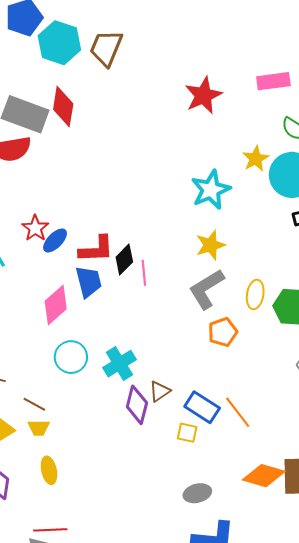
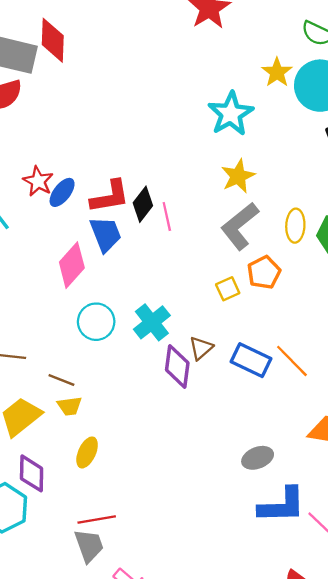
yellow square: (187, 433) -> (228, 289), moved, turned -30
yellow ellipse: (49, 470) -> (87, 452), turned 44

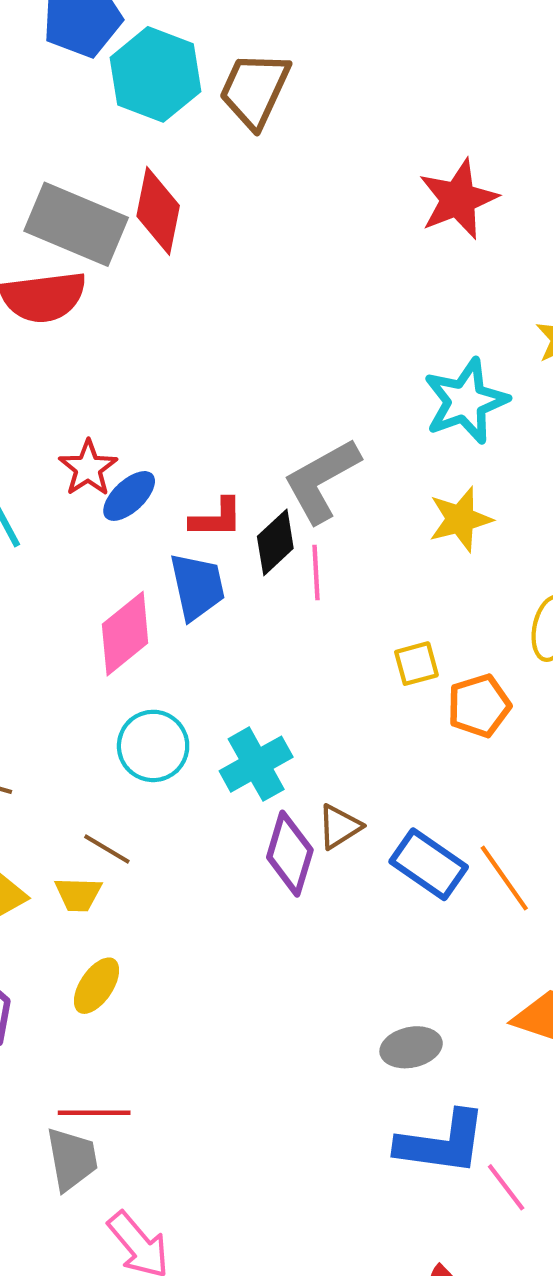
red L-shape: (110, 197) -> (216, 518), size x0.7
gray L-shape: (240, 226) -> (322, 480), moved
yellow square: (228, 289) -> (416, 664), moved
brown line: (61, 380) -> (107, 849), moved

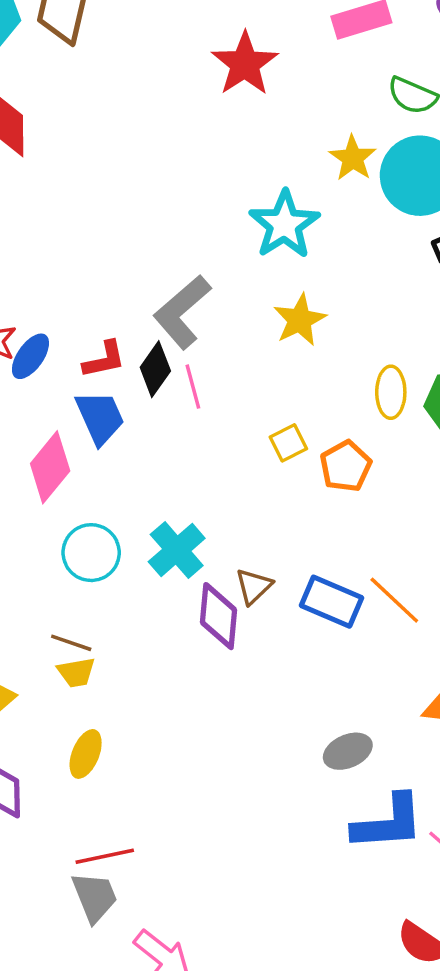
yellow trapezoid: (78, 894) -> (76, 672), moved

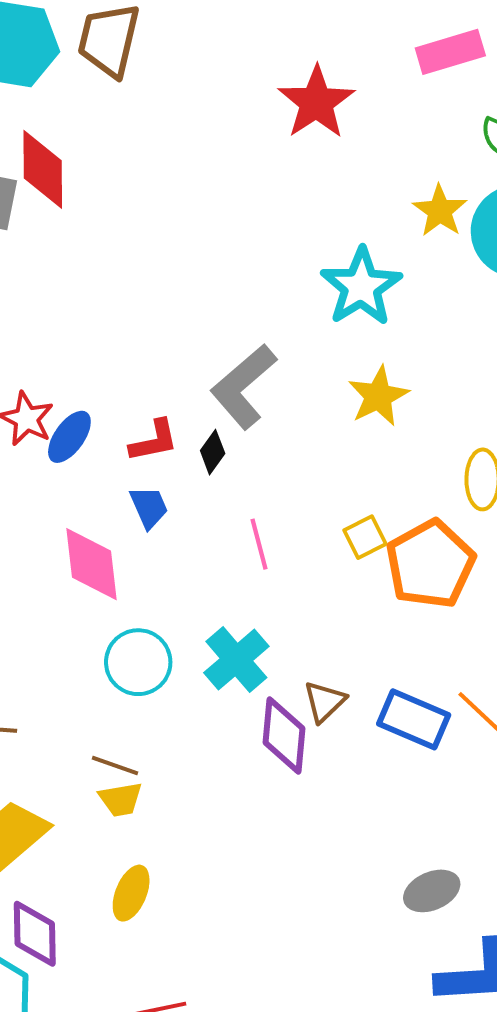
black diamond: (155, 369) -> (213, 452), size x0.7
pink line: (193, 387) -> (259, 544), moved
blue trapezoid: (100, 417) -> (149, 507), size x0.7
orange pentagon: (346, 466) -> (430, 564), size x1.5
pink diamond: (50, 467) -> (91, 564), turned -46

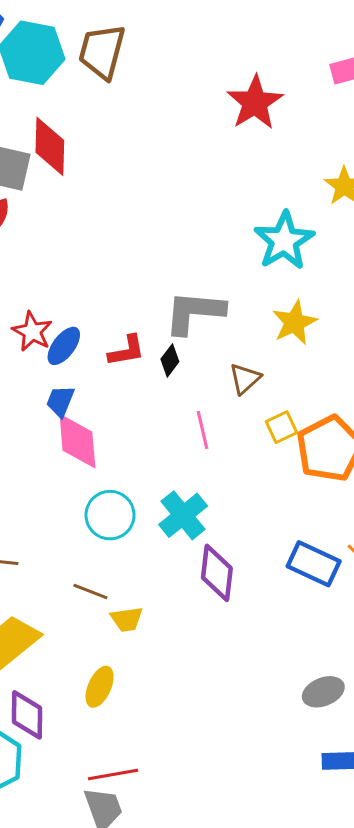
gray L-shape: (244, 386) -> (194, 312), turned 44
blue trapezoid: (149, 507) -> (60, 401), moved, turned -136
brown triangle: (325, 701) -> (245, 379), moved
yellow trapezoid: (121, 799) -> (127, 619), moved

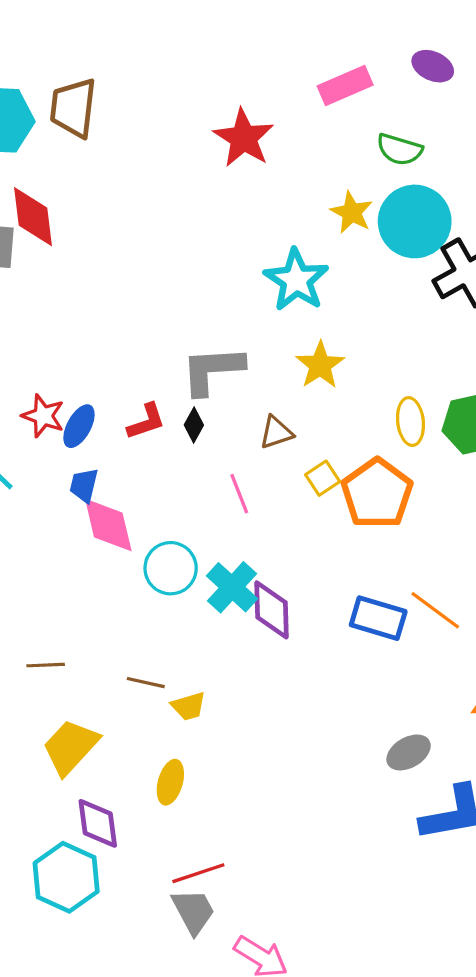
brown triangle: (245, 379) -> (276, 432), turned 32
cyan circle: (110, 515) -> (171, 568), moved
purple diamond: (217, 573) -> (271, 610), moved

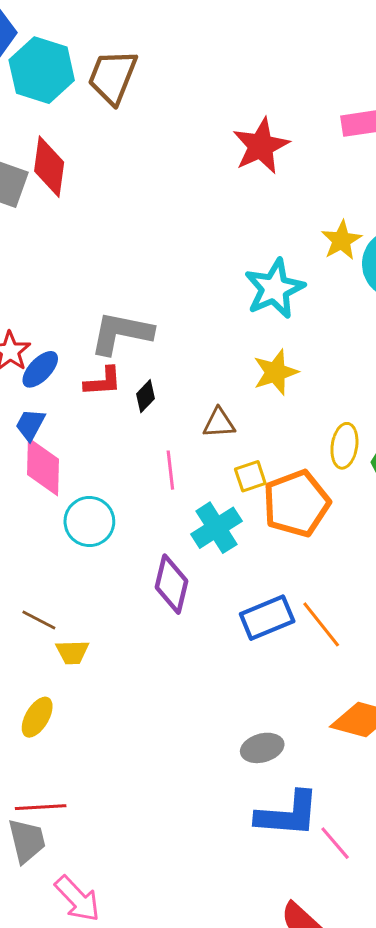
gray L-shape: (212, 370) -> (121, 333), moved
cyan cross: (232, 587) -> (216, 528), moved
blue rectangle: (378, 618) -> (267, 618), turned -54

